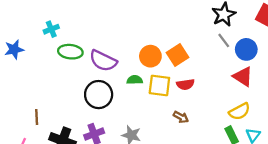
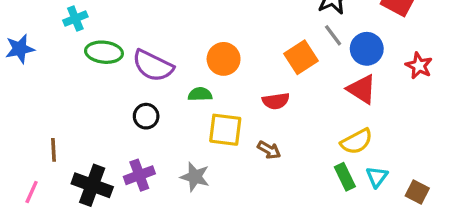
orange square: (177, 55) -> (301, 57), moved
yellow square: (159, 86) -> (225, 130), moved
black circle: (99, 95) -> (146, 116), size x0.6

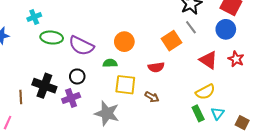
blue circle: (367, 49) -> (226, 29), moved
red star: (419, 66) -> (236, 59), moved
purple cross: (139, 175) -> (71, 98), moved
gray star: (195, 177) -> (107, 113), size x1.4
black cross: (92, 185) -> (44, 86), moved

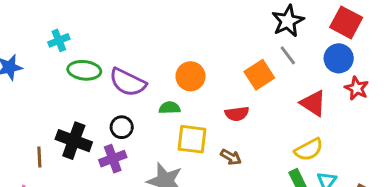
red star: (236, 59) -> (357, 88), moved

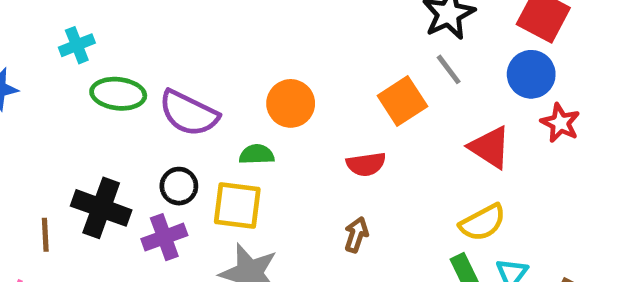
yellow square: (192, 139) -> (237, 206), moved
brown arrow: (231, 157) -> (356, 235), turned -102

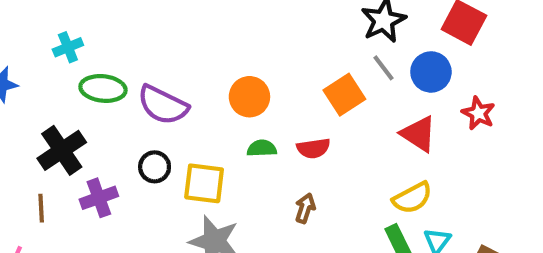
blue circle: (531, 74) -> (431, 72), moved
green semicircle: (257, 154) -> (262, 148), moved
black cross: (101, 208) -> (62, 150), moved, turned 36
purple cross: (164, 237) -> (99, 198), moved

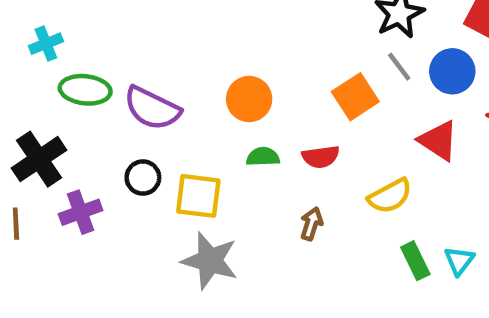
yellow semicircle: (412, 198) -> (390, 196), moved

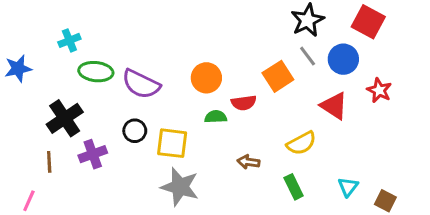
red semicircle: (321, 157) -> (244, 103), moved
brown arrow: (311, 224) -> (248, 162), turned -100
green rectangle: (415, 261) -> (294, 187), moved

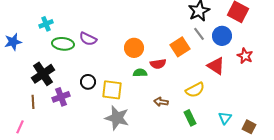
purple semicircle: (141, 84) -> (88, 39), moved, size x0.7

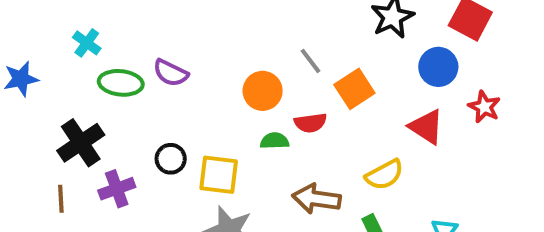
cyan cross: (46, 24) -> (87, 43), turned -32
gray line: (199, 34) -> (310, 61), moved
brown arrow: (161, 102) -> (316, 199), size x1.6

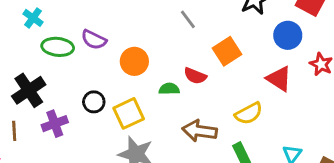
gray line: (310, 61) -> (188, 19), moved
orange circle: (263, 91) -> (134, 61), moved
red semicircle: (310, 123) -> (195, 76), turned 30
yellow square: (219, 175) -> (129, 113), turned -32

